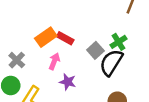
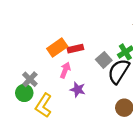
red rectangle: (65, 38) -> (75, 49), turned -42
gray cross: (17, 60) -> (30, 79), moved

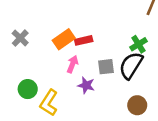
gray square: (104, 60) -> (106, 67), moved, turned 35
gray cross: (30, 79) -> (20, 38), moved

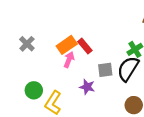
red rectangle: (84, 40) -> (85, 46), turned 63
pink arrow: (72, 64) -> (69, 60), moved

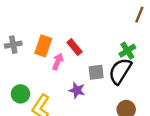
gray cross: (27, 44) -> (13, 45), turned 35
orange rectangle: (67, 45) -> (43, 46), moved, turned -36

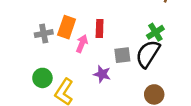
gray cross: (13, 45) -> (44, 34), moved
red rectangle: (75, 47) -> (100, 28), turned 42

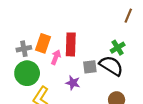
red rectangle: (100, 28) -> (71, 44), size x1.5
black semicircle: (148, 54) -> (111, 66), turned 90
green circle: (42, 78) -> (27, 73), moved, size x1.5

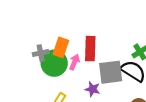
gray square: (90, 67) -> (111, 72), size x1.6
green circle: (27, 73) -> (54, 63), moved

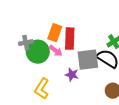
orange rectangle: (61, 47) -> (55, 33), moved
pink arrow: (74, 62) -> (56, 51), turned 104

